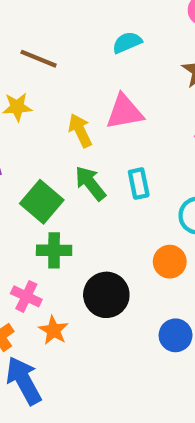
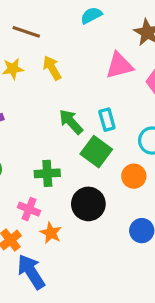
pink triangle: (124, 112) -> (119, 66), moved
yellow arrow: (80, 131) -> (52, 68), moved
green square: (42, 202) -> (96, 152), moved

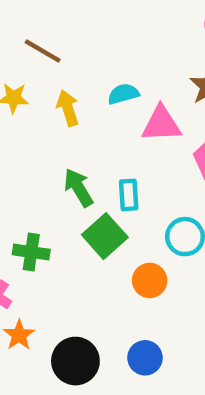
cyan semicircle: (91, 15) -> (123, 94), moved
black circle: (88, 204) -> (75, 361), moved

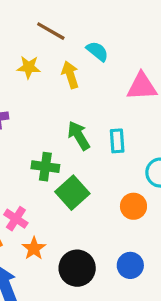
cyan semicircle: (123, 94) -> (97, 51), moved, turned 55
green square: (105, 236) -> (72, 193), moved
green cross: (31, 252) -> (45, 167), moved

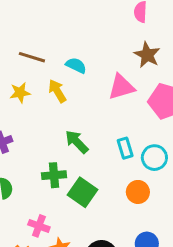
cyan rectangle: (117, 141) -> (125, 148), moved

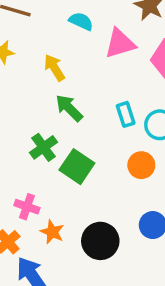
cyan semicircle: (76, 65) -> (81, 21), moved
yellow arrow: (57, 91) -> (54, 68), moved
green cross: (54, 175) -> (44, 147), turned -30

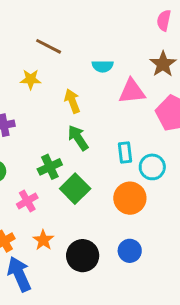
cyan semicircle: (81, 21) -> (103, 66), turned 145
orange circle: (141, 165) -> (130, 198), size x1.4
pink cross: (27, 207) -> (27, 201), moved, turned 30

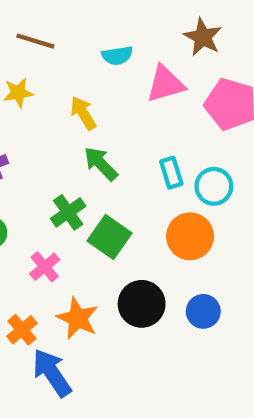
orange star: (43, 240) -> (78, 318), size x1.4
black circle: (83, 256) -> (142, 304), moved

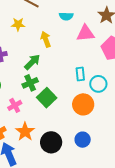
green arrow: (101, 164) -> (32, 62), moved, turned 78
black circle: (142, 304) -> (51, 142), moved

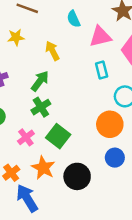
cyan semicircle: (66, 16) -> (74, 19), turned 72
cyan rectangle: (80, 74) -> (102, 70), moved
green square: (47, 98) -> (58, 136), moved
blue circle: (83, 140) -> (115, 158), moved

